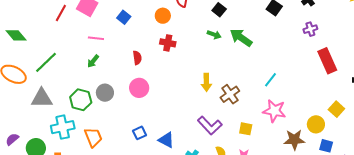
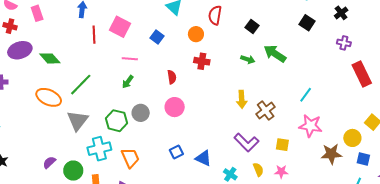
red line: (61, 13) -> (94, 35), turned -30
purple cross: (310, 29) -> (344, 43), turned 32
green arrow: (214, 35) -> (248, 59), moved
gray triangle: (42, 98) -> (78, 121), turned -50

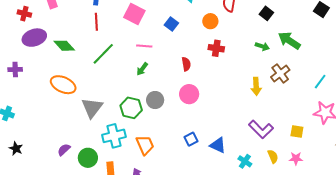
red line: (94, 35) -> (96, 22), moved
green line: (81, 85) -> (103, 54), moved
brown cross: (266, 111) -> (280, 73), moved

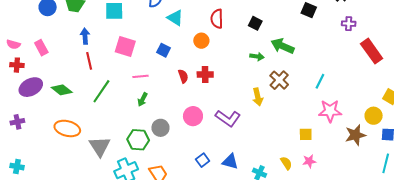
red cross: (216, 48) -> (205, 74), moved
red semicircle: (186, 64) -> (183, 76), moved
purple L-shape: (261, 129) -> (228, 118), moved

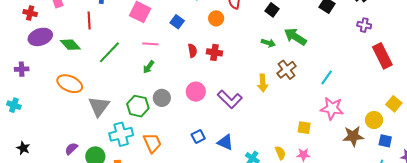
red line: (89, 61) -> (89, 20), moved
cyan cross: (17, 167) -> (14, 105), moved

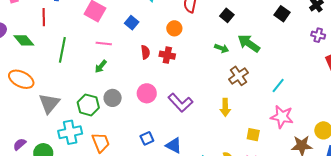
orange circle: (216, 18) -> (174, 28), moved
green line: (109, 52) -> (62, 50), turned -35
yellow arrow: (263, 83) -> (225, 107), moved

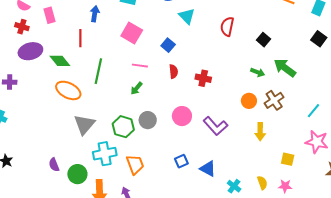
orange circle: (174, 28) -> (249, 101), moved
red semicircle: (145, 52) -> (174, 71), moved
orange ellipse: (21, 79) -> (68, 90), moved
purple semicircle: (20, 144) -> (54, 165), turned -72

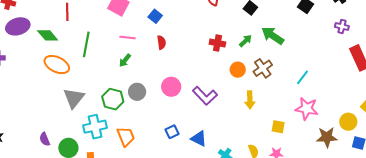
green arrow: (258, 72) -> (246, 41), turned -64
red cross: (203, 78) -> (217, 43), moved

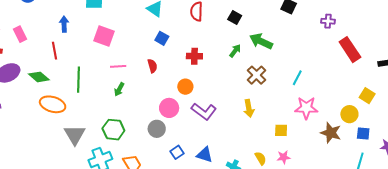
blue square: (155, 16) -> (162, 38), moved
red cross: (217, 43) -> (194, 56), moved
orange circle: (238, 70) -> (185, 87), moved
gray circle: (137, 92) -> (157, 129), moved
brown star: (327, 137) -> (331, 133), turned 30

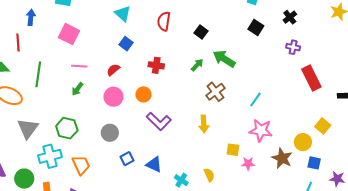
red semicircle: (152, 66) -> (113, 70), turned -120
pink circle: (169, 108) -> (113, 97), moved
pink star: (284, 157) -> (248, 164), moved

